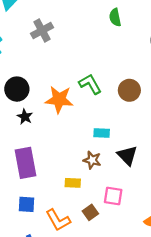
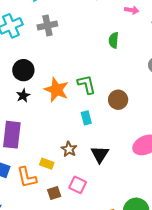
green semicircle: (115, 17) -> (114, 40), moved
gray cross: (42, 31) -> (47, 26), moved
cyan rectangle: (102, 133) -> (86, 118), moved, turned 56
orange L-shape: (58, 220) -> (27, 177), moved

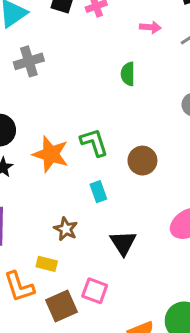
brown star: (69, 149) -> (66, 229), moved
brown square: (54, 193) -> (61, 306), size x1.5

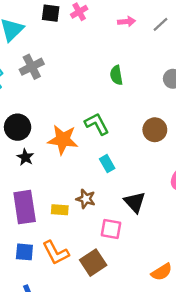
green semicircle: (128, 74) -> (116, 75), moved
brown circle: (142, 161) -> (155, 130), moved
yellow rectangle: (47, 264) -> (60, 210), moved
pink square: (95, 291) -> (111, 229), moved

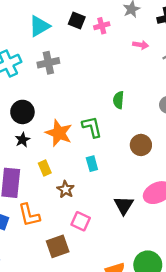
green semicircle: (116, 75) -> (118, 100), moved
black triangle: (135, 202) -> (124, 205), moved
yellow rectangle: (60, 210) -> (45, 168), moved, turned 48
orange L-shape: (56, 253) -> (29, 215), moved

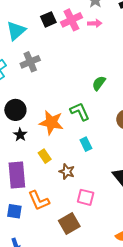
black square: (77, 21) -> (48, 19), turned -35
pink cross: (102, 26) -> (71, 20), size x1.5
pink arrow: (141, 45) -> (95, 23), moved
green semicircle: (118, 100) -> (99, 83), turned 42

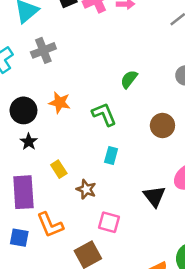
orange star: (51, 123) -> (60, 103), moved, size x0.7
cyan rectangle: (86, 144) -> (111, 155), turned 40

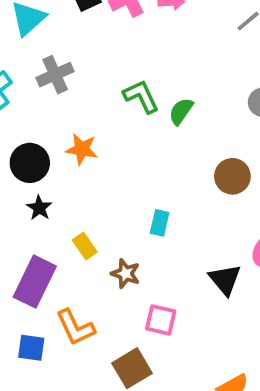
green L-shape: (104, 114) -> (141, 96), moved
purple rectangle: (23, 192) -> (35, 282), turned 32

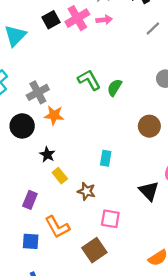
gray cross: (55, 75) -> (38, 92), moved
black star: (39, 208) -> (47, 154), moved
purple rectangle: (35, 282) -> (30, 200), size x0.6

